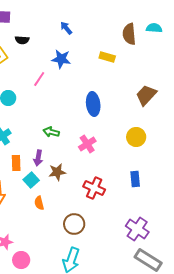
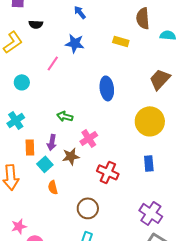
cyan semicircle: (154, 28) -> (168, 35), moved
yellow circle: (136, 137) -> (150, 121), size x1.5
pink cross: (87, 144) -> (89, 138), moved

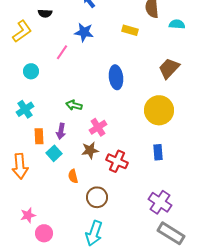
brown star: (71, 156) -> (90, 150), moved
orange semicircle: (53, 187) -> (73, 176), moved

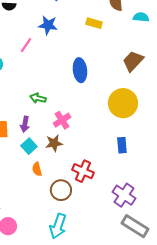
cyan square: (54, 153) -> (29, 146), moved
red cross: (117, 161) -> (83, 171), moved

